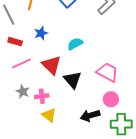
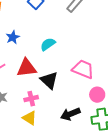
red triangle: (51, 65) -> (27, 68), turned -45
pink cross: (42, 96) -> (31, 99), moved
pink circle: (111, 99) -> (97, 95), moved

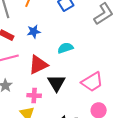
red triangle: (27, 68) -> (38, 65), turned -35
pink trapezoid: (83, 69) -> (92, 82), turned 110

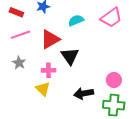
pink trapezoid: (92, 82) -> (111, 18), moved

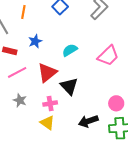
pink trapezoid: (111, 18) -> (108, 56), moved

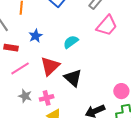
pink trapezoid: (108, 56) -> (107, 25), moved
pink cross: (50, 103) -> (47, 98), moved

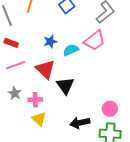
pink trapezoid: (107, 25) -> (94, 41), moved
blue star: (36, 36) -> (50, 42), moved
red triangle: (50, 66) -> (45, 69), turned -45

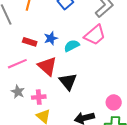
red rectangle: (11, 43) -> (30, 42), moved

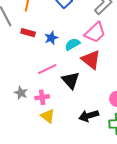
red rectangle: (30, 42) -> (28, 33), moved
pink line: (17, 64) -> (47, 69), moved
red triangle: (47, 66) -> (91, 60), moved

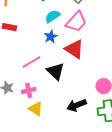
blue star: (51, 38) -> (51, 37), moved
cyan semicircle: (72, 44) -> (52, 16), moved

